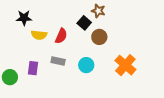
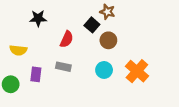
black star: (24, 18) -> (38, 18), moved
yellow semicircle: (39, 35) -> (18, 50), moved
cyan circle: (86, 65) -> (104, 70), moved

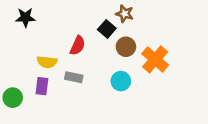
black star: (38, 18) -> (25, 17), moved
yellow semicircle: (18, 50) -> (47, 62), moved
orange cross: (137, 71) -> (155, 59), moved

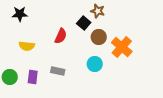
yellow semicircle: (47, 62) -> (27, 46), moved
gray rectangle: (74, 77) -> (58, 71), moved
purple rectangle: (42, 86) -> (33, 77), moved

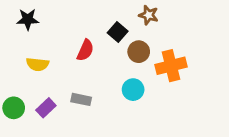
brown star: (98, 11) -> (149, 15), moved
orange cross: (122, 47) -> (171, 66), turned 35
purple rectangle: (33, 77) -> (46, 108), turned 40

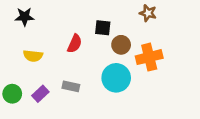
brown star: (149, 15) -> (148, 13), moved
black square: (118, 32) -> (103, 28), turned -35
cyan circle: (133, 90) -> (116, 78), size x1.5

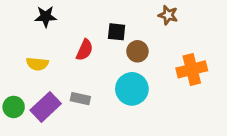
black star: (24, 17) -> (46, 17), moved
orange cross: (149, 57) -> (192, 69), moved
purple rectangle: (40, 94) -> (46, 107), size x1.5

